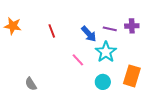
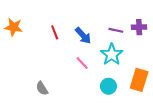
blue arrow: (89, 34) -> (83, 36), moved
gray semicircle: (31, 84) -> (42, 88), moved

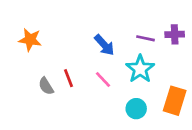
orange star: (13, 27) -> (30, 40), moved
red line: (55, 32) -> (69, 78), moved
gray semicircle: (42, 88) -> (46, 86), moved

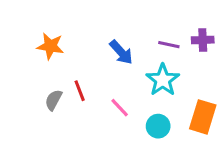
orange star: (30, 40) -> (50, 46), moved
pink line: (103, 79) -> (120, 108), moved
gray semicircle: (46, 86) -> (54, 100), turned 60

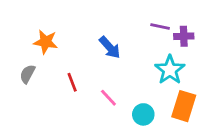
purple line: (169, 45) -> (160, 27), moved
cyan star: (163, 80) -> (170, 70), moved
gray semicircle: (54, 100) -> (27, 74), moved

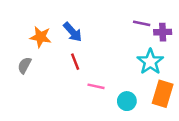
blue arrow: (110, 47) -> (73, 32), moved
red line: (72, 82) -> (75, 62), moved
pink line: (108, 98) -> (96, 86), turned -35

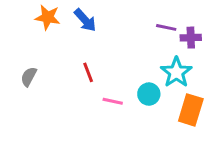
blue arrow: (73, 32) -> (85, 20), moved
orange star: (41, 37) -> (48, 17), moved
cyan circle: (127, 101) -> (149, 94), moved

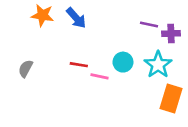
red line: (88, 72) -> (79, 65), turned -60
cyan circle: (149, 94) -> (123, 62), moved
pink line: (113, 101) -> (100, 76), moved

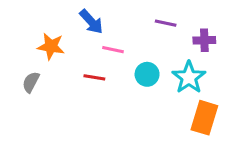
orange star: (42, 15) -> (51, 46), moved
purple line: (149, 24) -> (166, 23), moved
pink line: (100, 76) -> (113, 50), moved

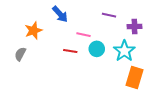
orange star: (51, 46) -> (33, 31), turned -30
pink line: (113, 50) -> (83, 35), moved
red line: (94, 77) -> (70, 51), moved

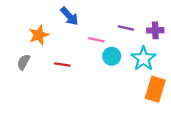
purple line: (109, 15) -> (126, 28), moved
red line: (70, 51) -> (62, 64), moved

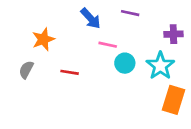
blue arrow: (69, 16) -> (91, 18), moved
purple line: (126, 28) -> (130, 13), moved

